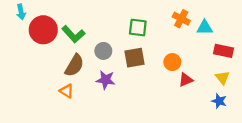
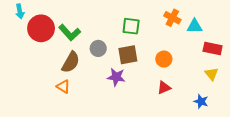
purple star: (106, 80) -> (116, 77), moved
red triangle: (186, 80) -> (164, 88), moved
blue star: (219, 101) -> (201, 101), moved

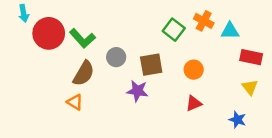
green square: (131, 26) -> (174, 30), moved, turned 30

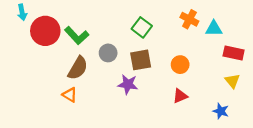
green square: (174, 30) -> (142, 27), moved

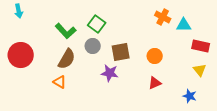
green square: (142, 27) -> (97, 24), moved
red circle: (45, 31) -> (21, 55), moved

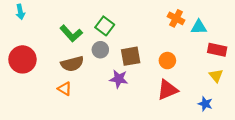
brown semicircle: (67, 59) -> (72, 64), turned 45
red triangle: (155, 83) -> (167, 90), size x1.5

